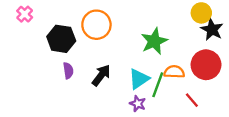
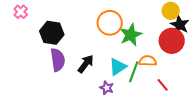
orange circle: (96, 25) -> (110, 23), moved
red circle: (206, 65) -> (172, 41), moved
purple semicircle: (68, 71) -> (58, 60), size x1.6
purple star: (138, 104) -> (107, 88), moved

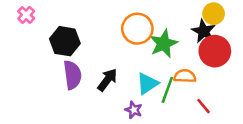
black star: (180, 25) -> (204, 31), moved

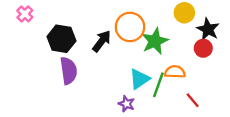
yellow circle: (214, 14) -> (184, 13), moved
black star: (204, 31) -> (208, 29), moved
red circle: (215, 51) -> (203, 48), size x0.6
black arrow: (107, 80) -> (102, 41), moved

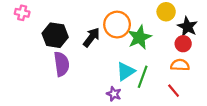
pink cross: (25, 14) -> (22, 13), turned -32
orange semicircle: (175, 72) -> (180, 65), moved

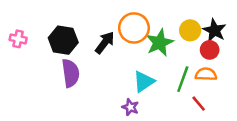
yellow circle: (166, 12) -> (190, 30), moved
pink cross: (22, 13) -> (18, 39), moved
green line: (143, 77) -> (183, 79), moved

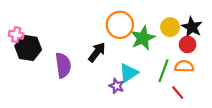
black hexagon: (63, 40) -> (28, 48), moved
black arrow: (105, 43) -> (97, 52), moved
purple star: (130, 107) -> (117, 86), moved

